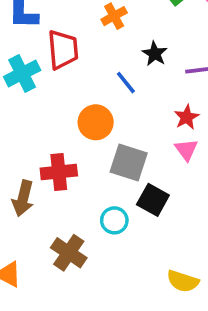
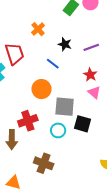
cyan circle: (114, 220) -> (58, 130), moved

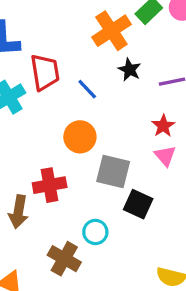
orange cross: (38, 29) -> (111, 31), moved, size x1.6
blue line: (53, 64) -> (87, 89), moved
cyan circle: (58, 130) -> (95, 232), moved

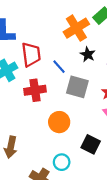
orange circle: (80, 137) -> (59, 122), moved
gray square: (113, 172) -> (77, 87), moved
red cross: (50, 185) -> (35, 90), moved

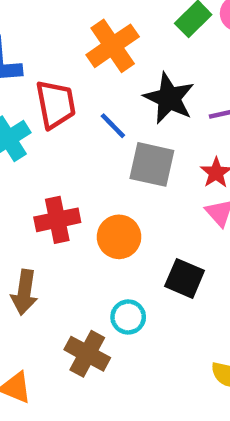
orange cross: (76, 28) -> (113, 46), moved
black star: (88, 54) -> (169, 98), size x1.6
red cross: (35, 90) -> (57, 220), moved

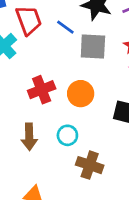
cyan circle: (128, 317) -> (67, 135), moved
brown cross: (87, 354) -> (90, 165), moved

